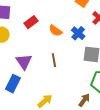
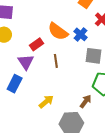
red rectangle: (31, 22) -> (36, 44), moved
orange semicircle: (56, 31) -> (58, 31), size x1.5

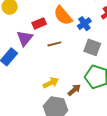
brown line: (56, 61) -> (54, 44), turned 72
yellow arrow: (46, 102) -> (51, 83), moved

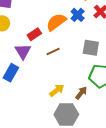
orange semicircle: (63, 16) -> (56, 22), turned 105
blue cross: (84, 24) -> (78, 15), moved

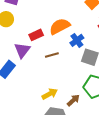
blue cross: (78, 15) -> (77, 40), moved

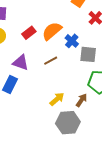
red rectangle: (36, 35) -> (29, 33), moved
purple triangle: (22, 50) -> (21, 62), turned -36

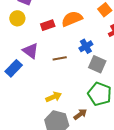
orange semicircle: (52, 31) -> (72, 19), moved
brown arrow: (81, 100) -> (80, 114), moved

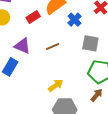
blue cross: (86, 46) -> (74, 20), moved
brown arrow: (80, 114) -> (97, 95), moved

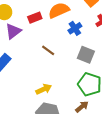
purple triangle: (22, 46) -> (13, 31), moved, turned 48
brown line: (53, 46) -> (48, 50), turned 48

